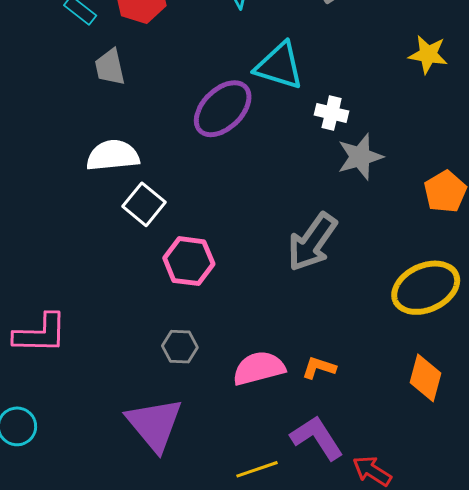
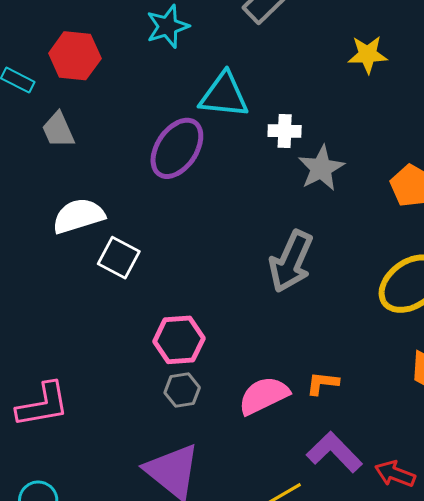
pink hexagon: (189, 261) -> (179, 340), moved

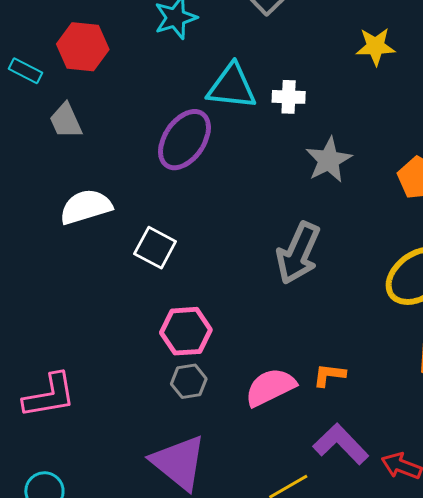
white cross: (285, 131) -> (289, 97), moved
white square: (119, 258) -> (155, 248), moved

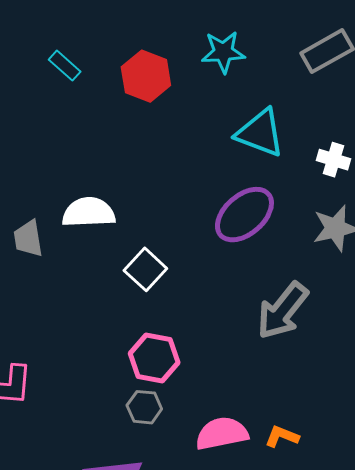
red hexagon: (83, 47) -> (146, 76), moved
white cross: (289, 97) -> (333, 160), moved
gray trapezoid: (66, 121) -> (28, 239), moved
purple ellipse: (184, 140) -> (244, 215), moved

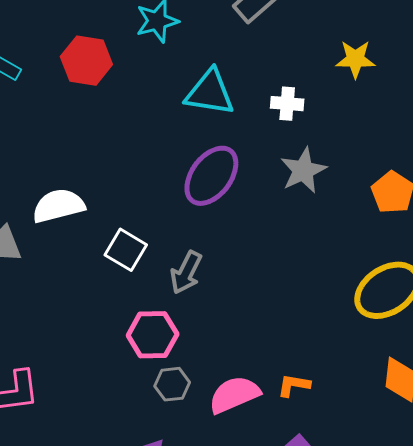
gray arrow: (283, 311) -> (186, 272), moved, size x0.7
gray hexagon: (144, 407) -> (172, 384), moved

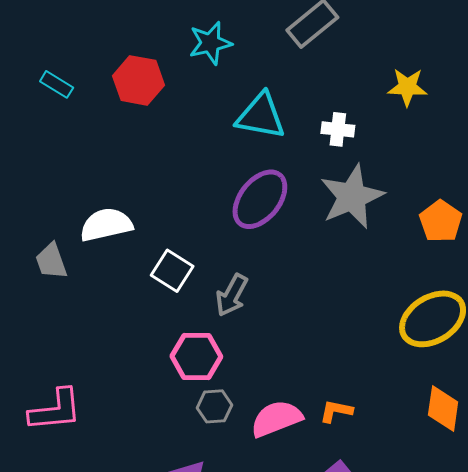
gray star: (303, 170) -> (352, 197), size x1.4

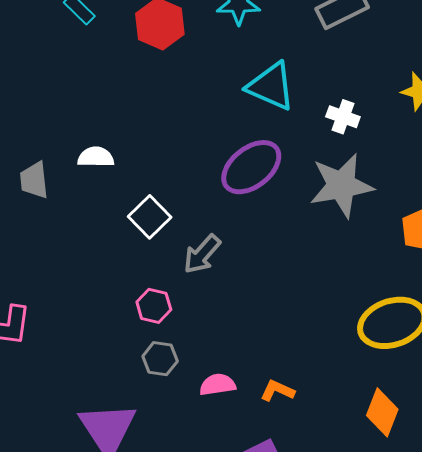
white semicircle: (106, 225) -> (96, 157), size x0.7
pink hexagon: (196, 356) -> (154, 306), size x0.7
pink semicircle: (276, 419) -> (218, 385), size x0.7

